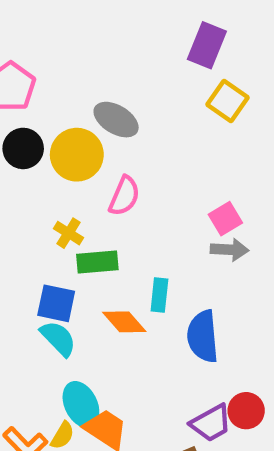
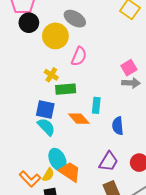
black circle: (23, 148) -> (29, 23), moved
blue semicircle: (203, 336) -> (118, 126), size x0.7
purple trapezoid: (211, 423) -> (109, 162), moved, turned -30

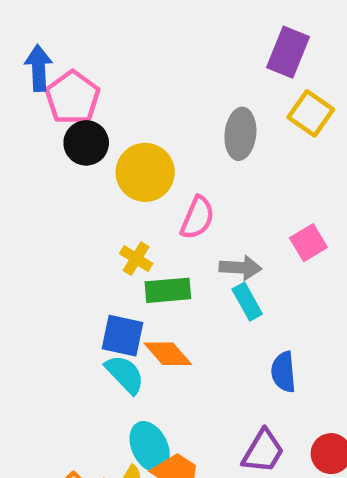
gray ellipse: (75, 19) -> (240, 134), moved, turned 65
gray arrow: (131, 83) -> (240, 268), moved
cyan rectangle: (96, 105) -> (247, 302), moved, turned -35
orange diamond: (79, 119) -> (168, 354), moved

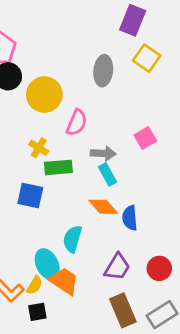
orange diamond: (168, 354) -> (103, 207), moved
cyan semicircle: (125, 374) -> (72, 239), moved, turned -120

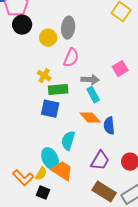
gray ellipse: (103, 71) -> (68, 28), moved
yellow circle: (44, 95) -> (48, 38), size x0.7
blue square: (30, 195) -> (50, 109), moved
brown rectangle: (123, 310) -> (104, 192), turned -35
black square: (37, 312) -> (43, 193), turned 32

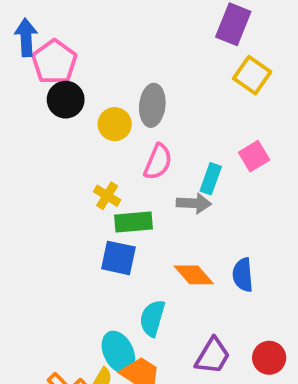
pink square: (120, 69) -> (254, 156), moved
cyan rectangle: (93, 95) -> (211, 179), moved, turned 49
blue semicircle: (109, 126) -> (243, 275), moved

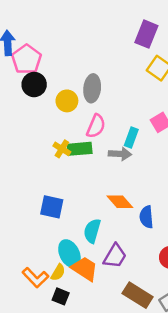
green rectangle: (133, 222) -> (80, 149), moved
blue square: (118, 258) -> (52, 207), moved
blue semicircle: (243, 275) -> (146, 217), moved
purple trapezoid: (213, 356) -> (115, 256), moved

